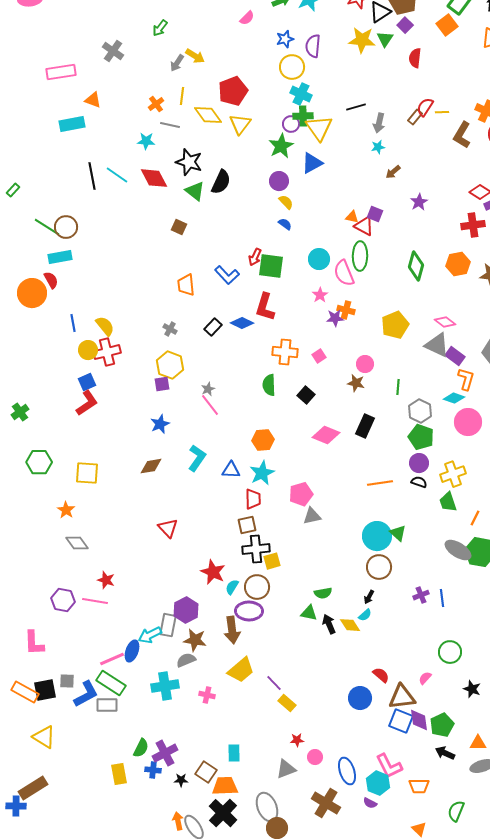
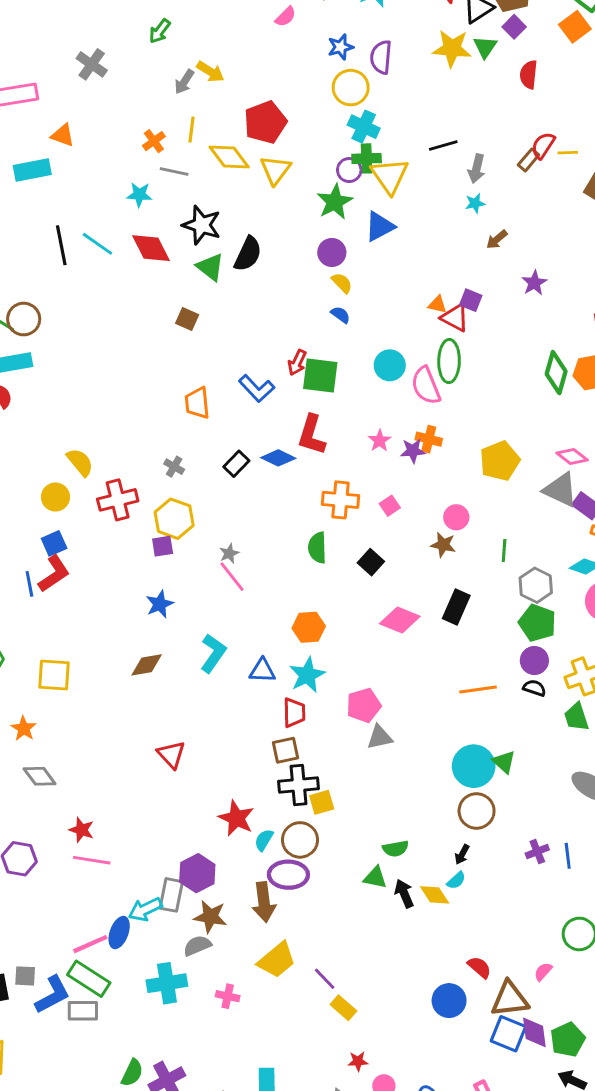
green diamond: (416, 266) -> (556, 373), moved
pink star: (320, 295) -> (380, 441), moved
blue line: (73, 323) -> (29, 584), moved
red cross: (107, 352) -> (118, 500), moved
pink line: (95, 601) -> (92, 860), moved

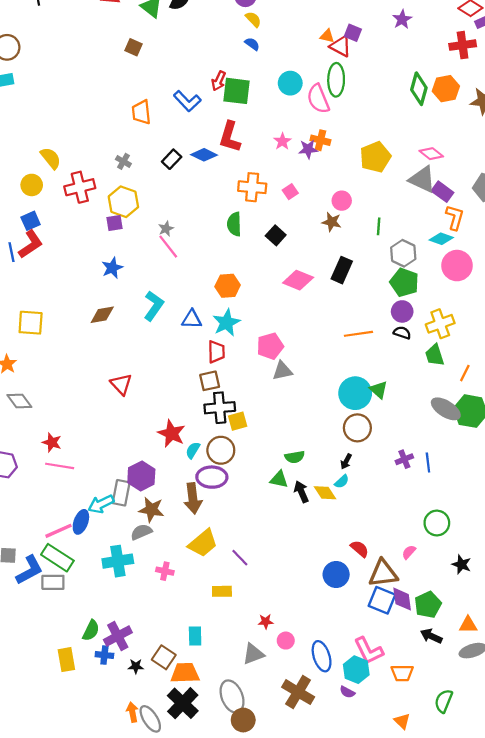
yellow rectangle: (343, 1008) -> (222, 591), moved, turned -42

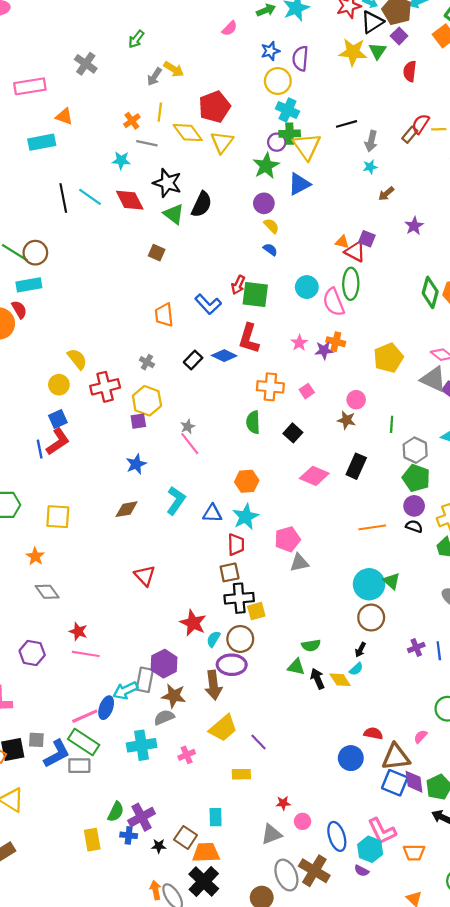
red semicircle: (360, 549) -> (373, 733), turned -30
pink cross: (165, 571) -> (187, 755), turned -35
gray ellipse: (232, 696) -> (286, 875), moved

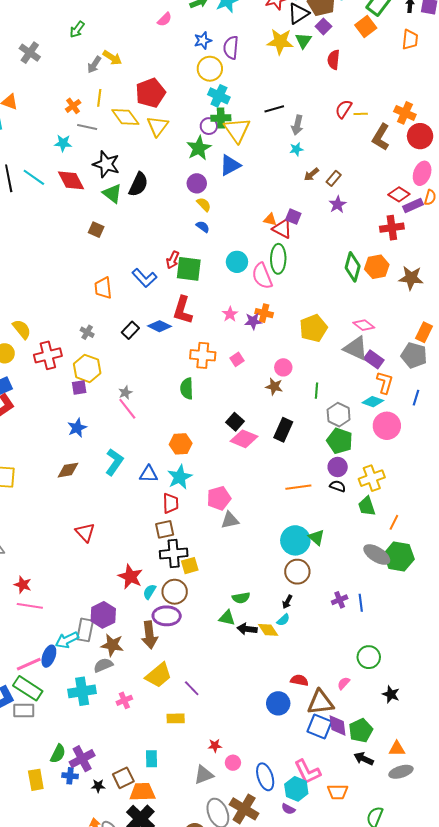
brown rectangle: (410, 135) -> (334, 178), moved
black square: (293, 433) -> (235, 422), moved
black arrow: (318, 679) -> (247, 629), turned -60
brown square: (186, 837) -> (123, 778), turned 30

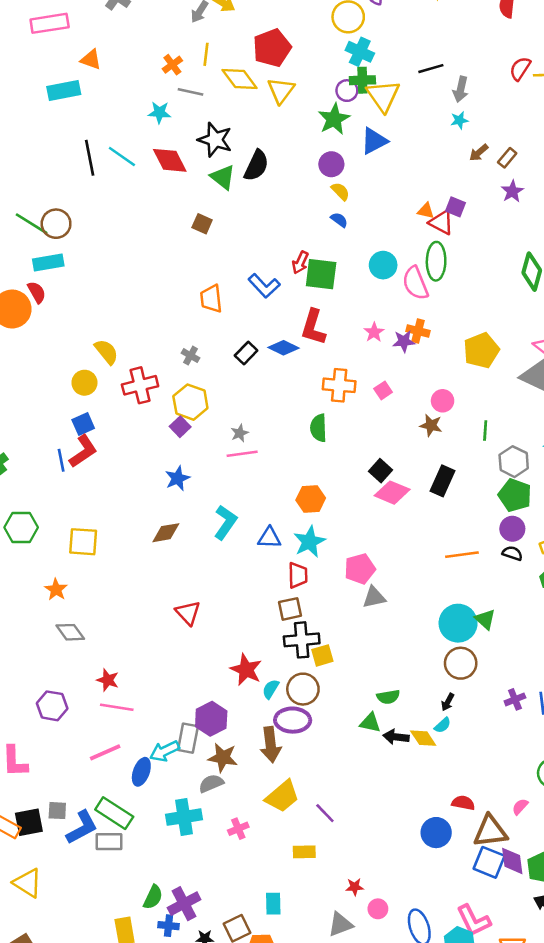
purple square: (79, 388) -> (180, 427), turned -35
pink line: (127, 409) -> (242, 454), turned -60
pink line: (29, 664) -> (105, 752), moved

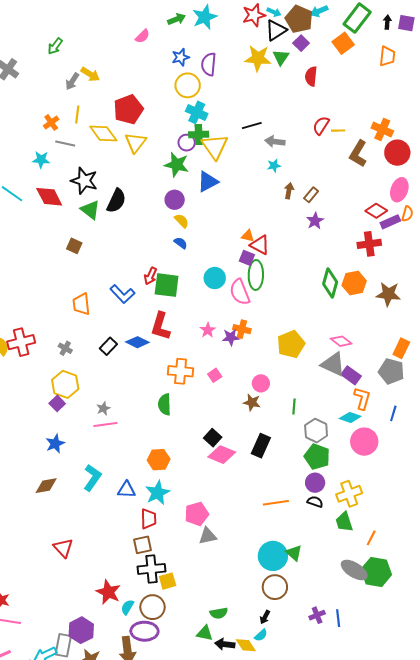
gray arrow: (461, 89) -> (275, 142), turned 84
green star: (334, 119) -> (177, 165), turned -30
brown arrow: (479, 153) -> (289, 191), turned 140
purple square: (455, 207) -> (247, 258), moved
red cross: (140, 385) -> (21, 342), moved

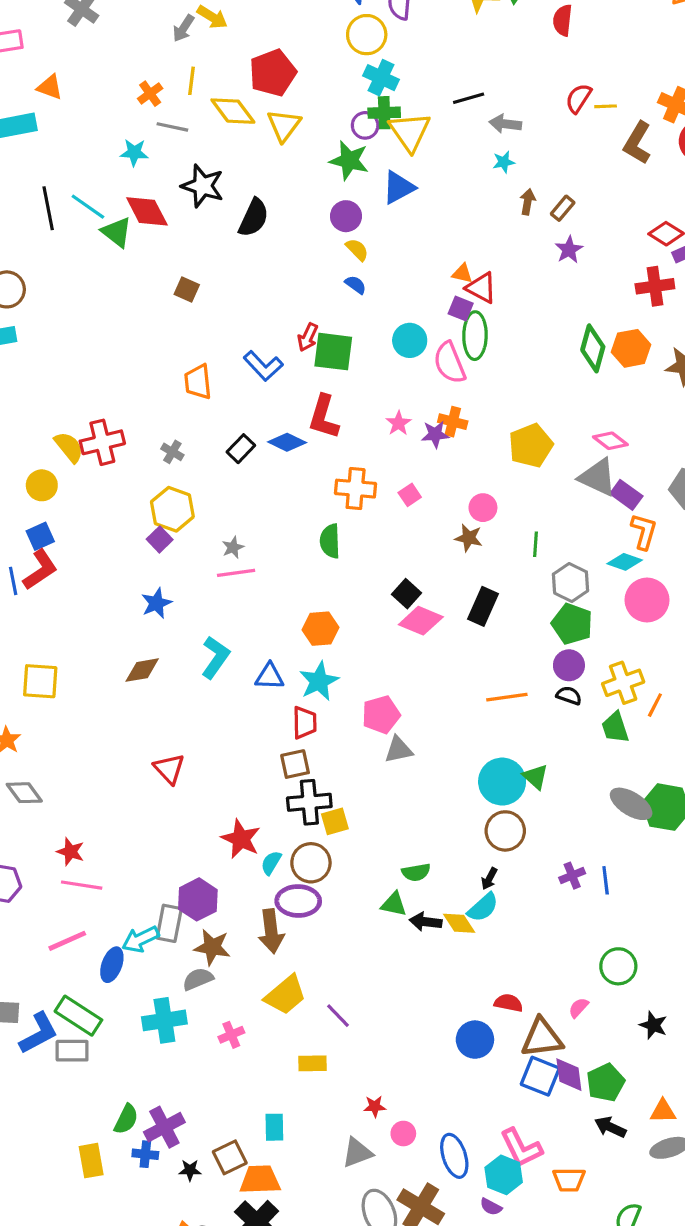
green triangle: (90, 210) -> (117, 232), moved
orange line: (371, 538) -> (655, 705), moved
cyan semicircle: (261, 635) -> (483, 907), size x1.5

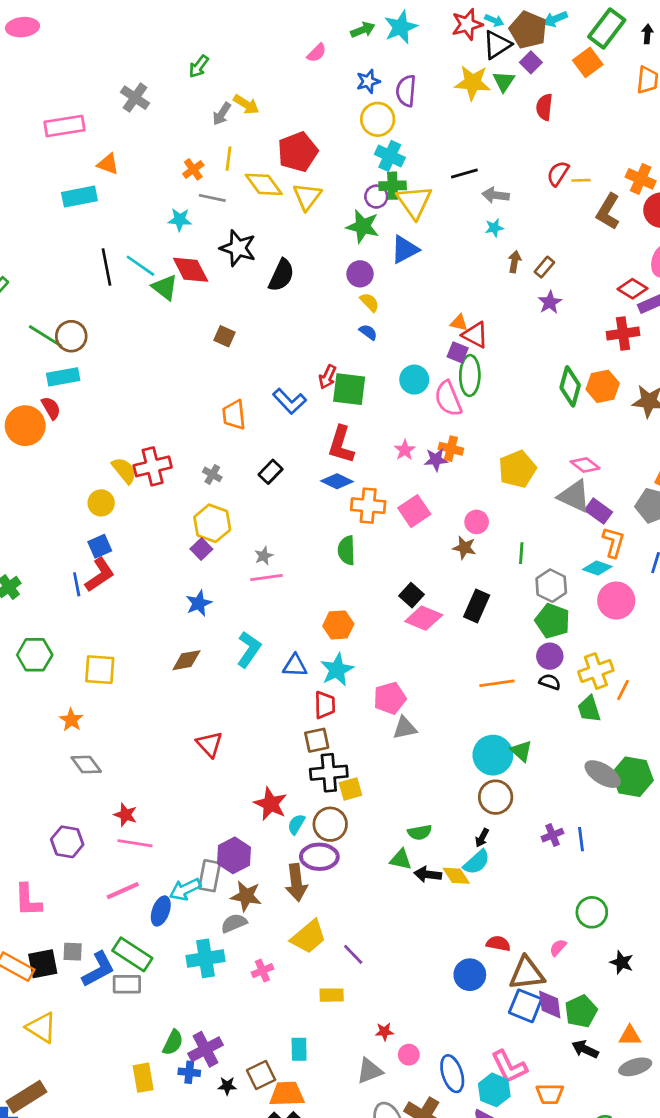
blue diamond: (287, 442) -> (337, 481), moved
pink square: (410, 495) -> (414, 511), size x1.6

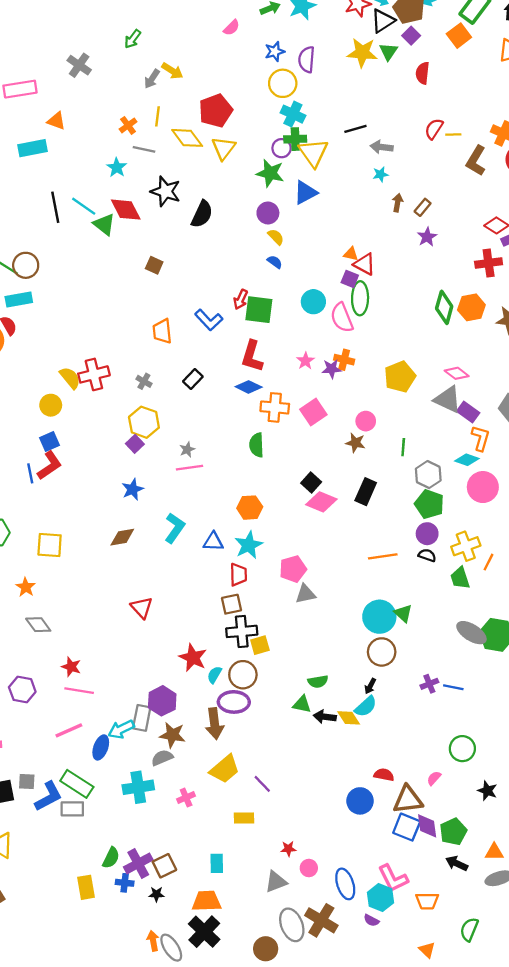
cyan star: (180, 220) -> (117, 167), turned 30
blue line: (581, 839) -> (453, 687), turned -72
brown square: (261, 1075) -> (164, 866), moved

